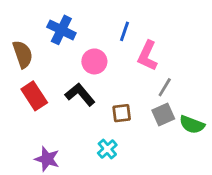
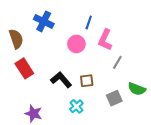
pink circle: (94, 61) -> (76, 44), moved
black L-shape: (80, 94) -> (61, 80), moved
gray square: (163, 115) -> (114, 98), moved

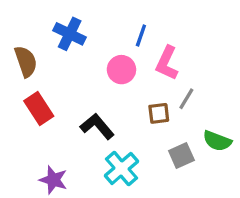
brown square: (87, 81) -> (159, 113), moved
cyan cross: (76, 106) -> (121, 168), size x1.5

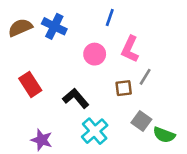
blue line: (141, 36) -> (110, 17), moved
brown semicircle: (26, 61) -> (20, 28), moved, turned -95
green semicircle: (217, 141) -> (164, 135), moved
gray square: (181, 156) -> (141, 121), turned -30

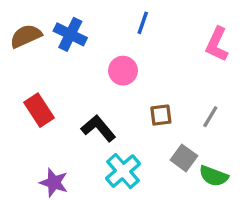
pink L-shape: (130, 49) -> (217, 44), moved
gray line: (145, 77) -> (210, 117), moved

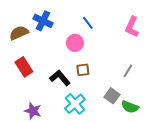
blue line: (143, 23) -> (88, 23), moved, turned -56
brown semicircle: (26, 36) -> (19, 33), moved
brown square: (161, 115) -> (83, 70), moved

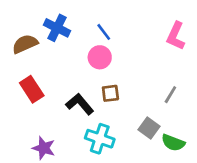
blue line: (88, 23) -> (104, 32), moved
cyan cross: (75, 104) -> (100, 139), turned -30

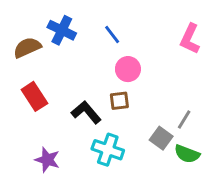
pink circle: (100, 57) -> (128, 69), moved
gray line: (170, 95) -> (184, 119), moved

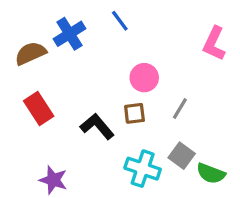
blue cross: (62, 30) -> (69, 34), turned 32
blue line: (112, 35) -> (120, 21), moved
gray line: (184, 119) -> (180, 109), moved
cyan cross: (108, 150) -> (143, 169), moved

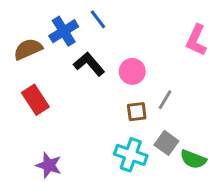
blue line: (120, 21) -> (98, 19), moved
brown square: (134, 113) -> (137, 112), moved
black L-shape: (97, 126) -> (89, 64), moved

